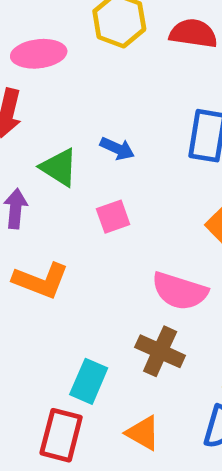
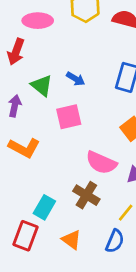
pink square: (113, 217) -> (69, 117), size x1.4

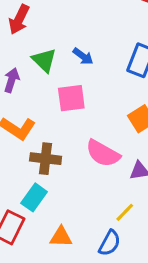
brown cross: (86, 195) -> (46, 159), moved, turned -30
orange triangle: (71, 240) -> (61, 237), turned -40

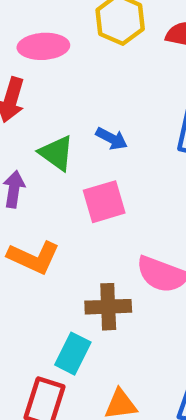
brown cross: (46, 159) -> (108, 307), moved

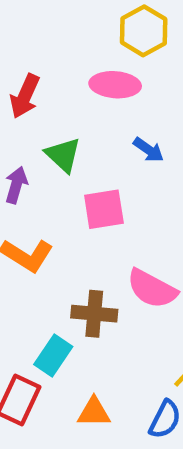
pink ellipse: (43, 46) -> (115, 85), moved
blue arrow: (112, 139) -> (148, 150), moved

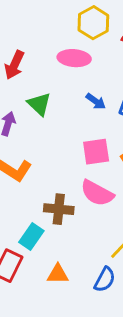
pink square: (104, 209) -> (96, 152), moved

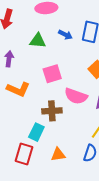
green triangle: (39, 104) -> (38, 41), moved, turned -30
pink square: (96, 152) -> (52, 74), moved

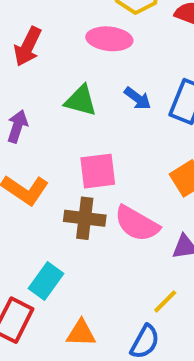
brown cross: (52, 111) -> (85, 218), moved

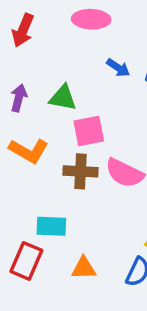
green triangle: (81, 101) -> (63, 98), moved
cyan rectangle: (46, 281) -> (51, 226), turned 60

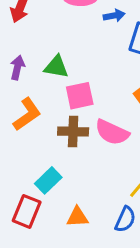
blue arrow: (118, 68) -> (114, 16), moved, turned -42
orange L-shape: (29, 151) -> (27, 114), turned -64
cyan rectangle: (51, 226) -> (48, 180), turned -45

